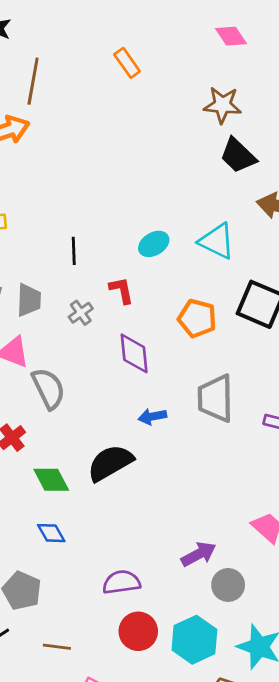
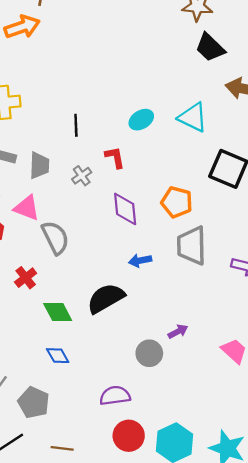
orange pentagon: (197, 318) -> (177, 202), moved
purple arrow: (199, 554) -> (178, 332), moved, size x0.7
gray circle: (228, 585) -> (149, 353), moved

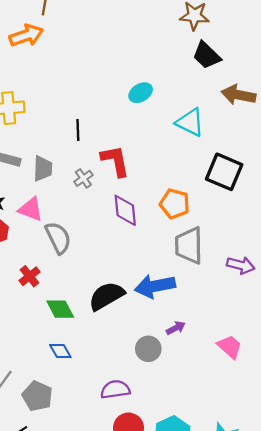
cyan ellipse: (141, 120) -> (141, 93), moved
red L-shape: (115, 157) -> (115, 161), size x1.5
blue arrow: (140, 260) -> (155, 286), moved, size x1.8

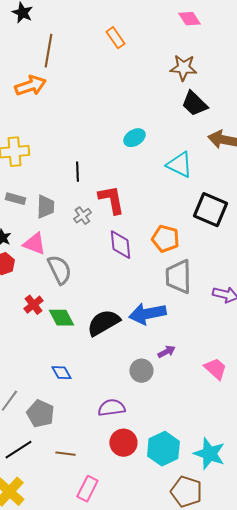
green diamond: (60, 309) -> (61, 318), moved

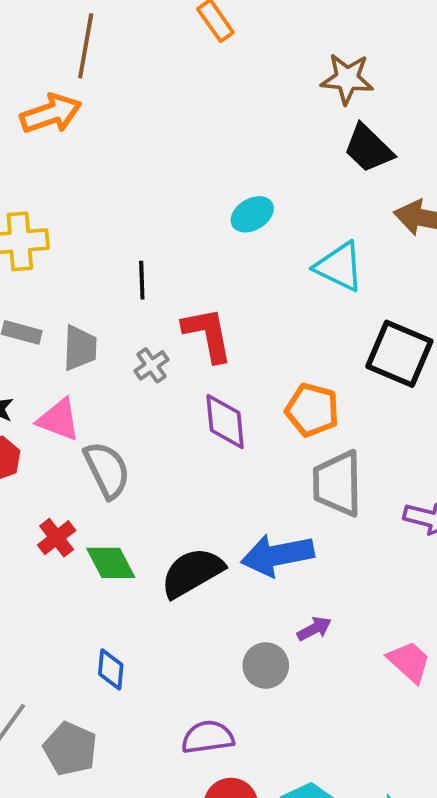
blue diamond: (61, 373) -> (111, 669), turned 35

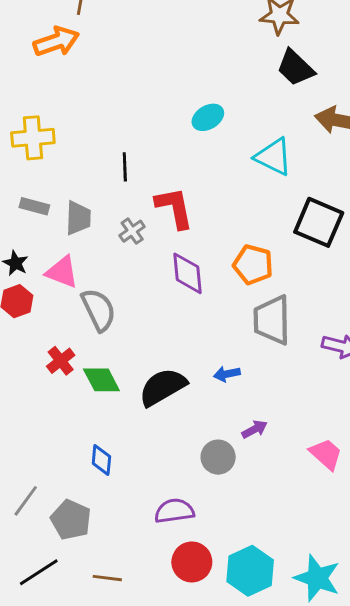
blue arrow: (277, 555) -> (227, 374), size x0.5

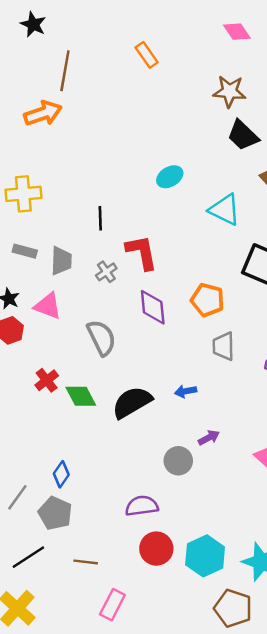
gray semicircle: (99, 310) -> (101, 338), moved
gray trapezoid: (272, 320) -> (223, 346), size x0.7
blue diamond: (101, 460) -> (61, 474), moved, turned 30

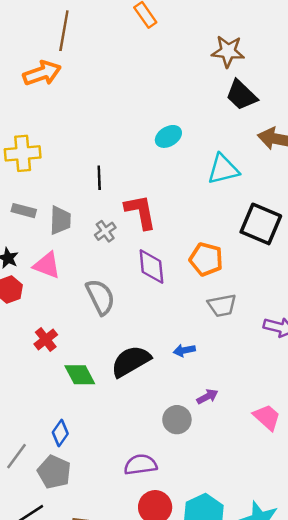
cyan triangle: (225, 210) -> (223, 169), turned -40
gray trapezoid: (223, 346) -> (222, 305), turned -100
green diamond: (81, 396) -> (80, 375), moved

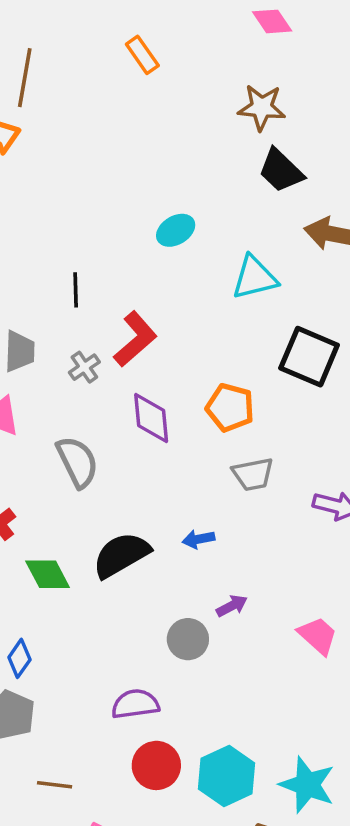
red L-shape: (140, 212) -> (135, 339), turned 60

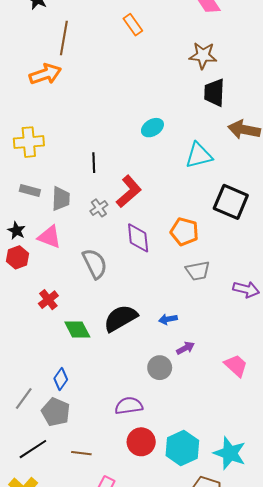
black trapezoid: (281, 171) -> (214, 93), turned 48
blue arrow: (198, 539) -> (168, 319), moved

